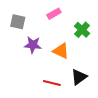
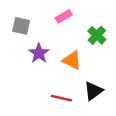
purple star: (33, 45) -> (39, 53), turned 30

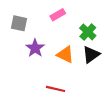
black triangle: (93, 91) -> (91, 55), moved

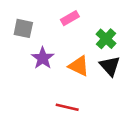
black triangle: (91, 55) -> (110, 66), turned -36

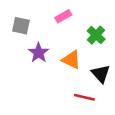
black triangle: (110, 66) -> (101, 74), moved
red line: (67, 107) -> (84, 97), moved

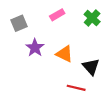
gray square: (21, 26) -> (19, 23), turned -35
green cross: (96, 35) -> (92, 18), moved

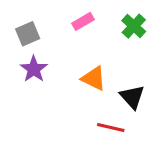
purple star: (35, 48) -> (34, 69), moved

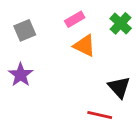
purple star: (34, 69) -> (21, 75), moved
orange triangle: (94, 78) -> (84, 46), moved

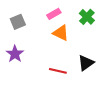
black triangle: (119, 87) -> (86, 63), turned 36
red line: (100, 115) -> (58, 71), moved

